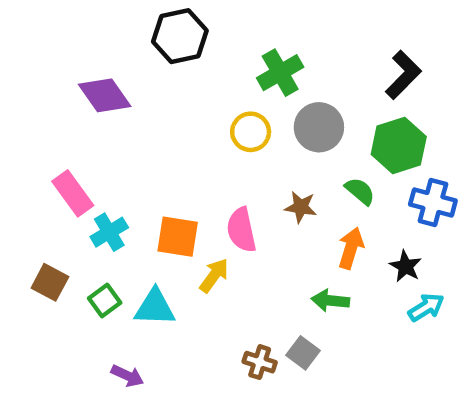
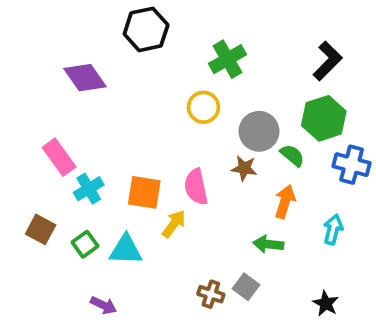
gray circle: (319, 127) -> (259, 131), moved
black star: (406, 266) -> (326, 303), moved
cyan arrow: (426, 307) -> (333, 229), moved, turned -44

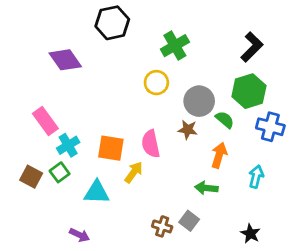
green square: (85, 244) -> (60, 172), moved

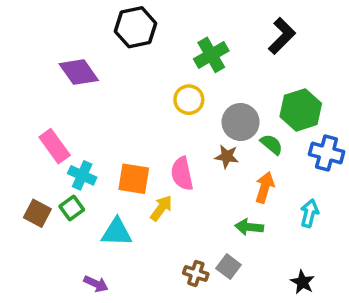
black L-shape: (252, 47) -> (282, 36), moved
cyan cross: (68, 145) -> (82, 175), turned -35

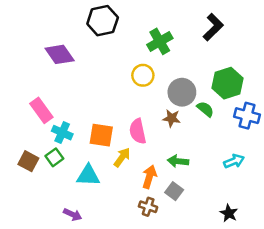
orange arrow: (265, 187) -> (149, 177), moved
cyan arrow: (309, 213) -> (234, 161), turned 54
green arrow: (249, 227) -> (178, 161), moved
gray square: (228, 267) -> (174, 191), moved

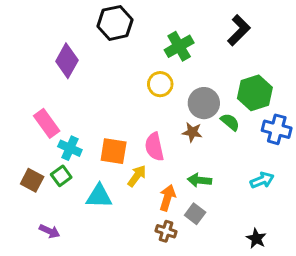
purple diamond: (60, 54) -> (67, 61), turned 64
purple arrow: (73, 215) -> (50, 231), moved

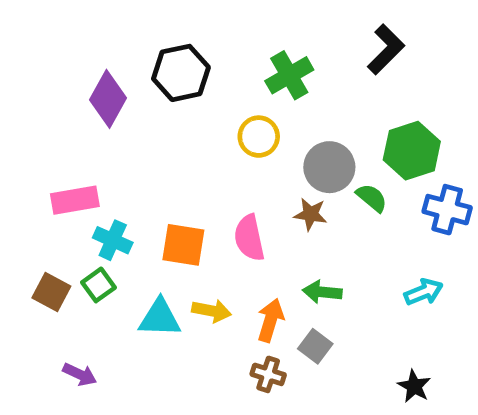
black hexagon: (115, 23) -> (181, 73), moved
pink rectangle: (47, 123) -> (75, 200), turned -64
yellow arrow: (137, 176) -> (212, 311), moved, turned 65

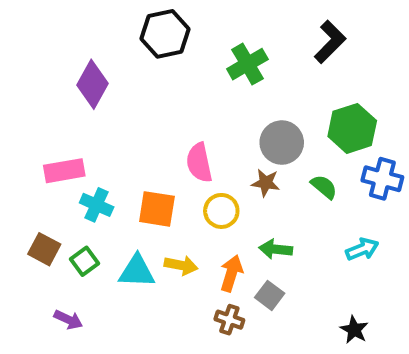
black hexagon: (181, 73) -> (165, 34), moved
yellow circle: (259, 137) -> (221, 211), moved
green semicircle: (372, 198) -> (324, 187), moved
pink semicircle: (249, 238) -> (199, 163), moved
green square: (99, 285) -> (84, 261), moved

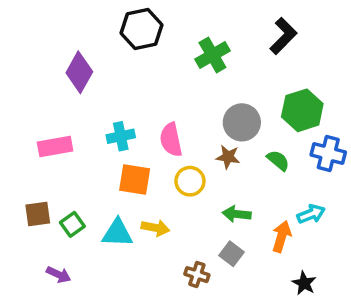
cyan cross: (97, 205) -> (121, 136), moved, turned -36
brown square: (44, 249) -> (38, 214), turned -36
orange arrow: (231, 273) -> (282, 236), moved

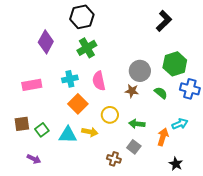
green cross: (212, 55) -> (87, 48), moved
orange square: (135, 179) -> (78, 104), turned 36
yellow circle: (190, 181) -> (110, 115), moved

